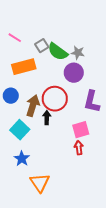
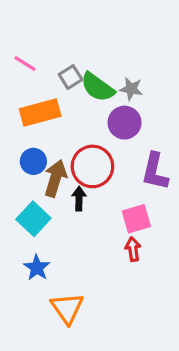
blue circle: (11, 96) -> (33, 161), moved

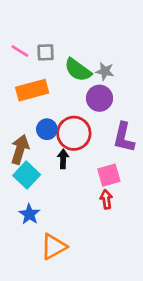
gray square: (71, 77) -> (46, 52), moved, turned 30
blue circle: (33, 161) -> (47, 129), moved
brown arrow: (55, 178) -> (20, 149), moved
orange triangle: (67, 308) -> (54, 247), turned 36

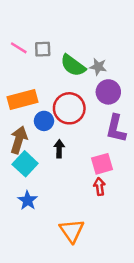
orange rectangle: (32, 90) -> (23, 100), moved
purple circle: (99, 98) -> (108, 92), moved
red circle: (74, 133) -> (69, 108), moved
orange triangle: (54, 247) -> (72, 231), moved, turned -36

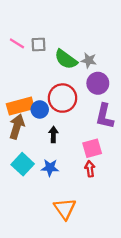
orange rectangle: (23, 100) -> (20, 106), moved
cyan square: (25, 164) -> (23, 164), moved
blue star: (28, 200) -> (50, 168), moved, turned -30

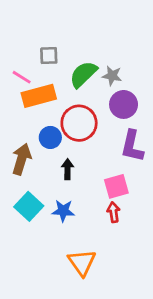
pink line: (17, 43) -> (22, 77), moved
green semicircle: (66, 59) -> (83, 74), turned 100
orange rectangle: (20, 106) -> (39, 96), moved

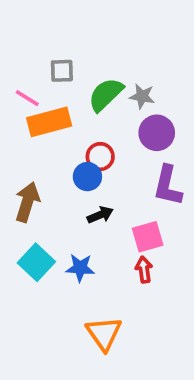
red circle: (79, 123) -> (100, 157), size x0.6
blue circle: (50, 137) -> (87, 177), moved
black arrow: (68, 169) -> (100, 215), moved, turned 66

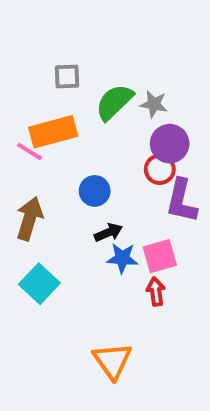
pink line: (27, 98) -> (30, 151), moved
red circle: (100, 157) -> (160, 169), moved
blue star: (80, 268) -> (122, 258), moved

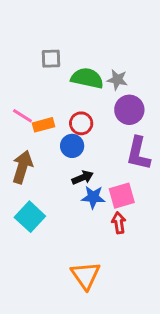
green semicircle: (114, 102) -> (87, 78), turned 56
orange rectangle: (53, 132) -> (43, 125), moved, size x0.6
red circle: (160, 169) -> (81, 123), moved

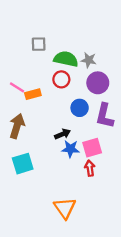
red circle: (81, 123) -> (61, 79), moved
blue circle: (72, 146) -> (80, 108), moved
cyan square: (30, 217) -> (23, 164), turned 30

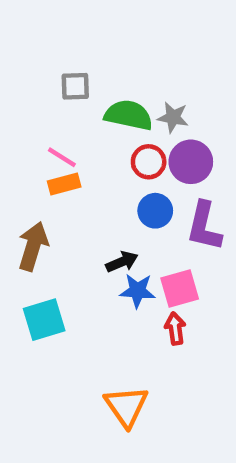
red circle: (61, 79) -> (149, 162), moved
pink line: (17, 87) -> (62, 157), moved

